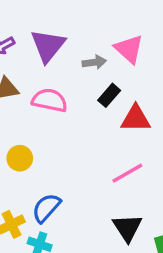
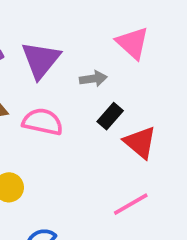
pink triangle: (129, 49) -> (133, 43), moved
red triangle: (136, 119) -> (140, 142), turned 40

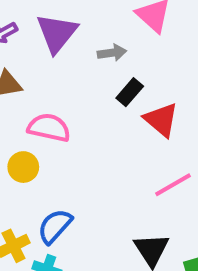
pink semicircle: (43, 122) -> (49, 128), moved
pink line: (131, 204) -> (173, 185), moved

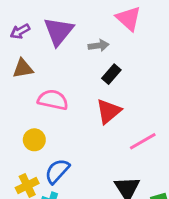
red triangle: (161, 120) -> (109, 111), moved, turned 40
yellow circle: (23, 167) -> (34, 140), moved

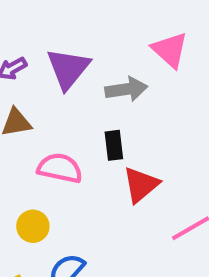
gray arrow: (99, 46) -> (126, 89), size x1.4
black rectangle: (111, 74) -> (114, 145), moved, turned -48

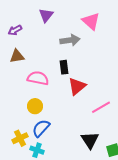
purple triangle: (68, 68) -> (46, 15), moved, size x0.7
yellow circle: (33, 226) -> (35, 106), moved

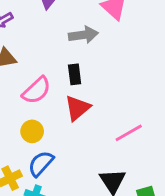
pink semicircle: (38, 78) -> (36, 90), turned 125
red triangle: (77, 86) -> (77, 108), moved

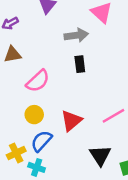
black rectangle: (75, 74) -> (80, 64), moved
red triangle: (77, 108) -> (71, 121), moved

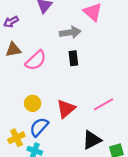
pink semicircle: (38, 81) -> (36, 60), moved
black triangle: (100, 155) -> (92, 140), turned 36

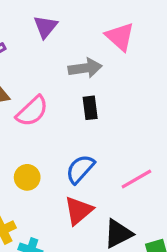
red triangle: (66, 109) -> (78, 210), moved
blue semicircle: (39, 127) -> (80, 169), moved

